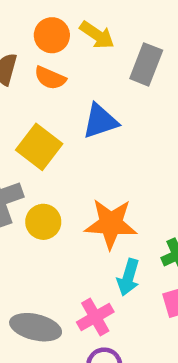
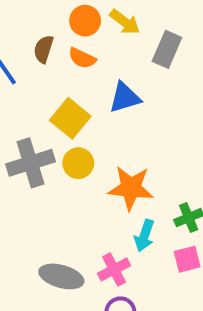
yellow circle: (43, 222) -> (78, 163), moved

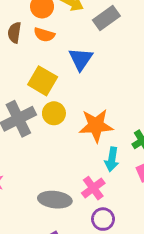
gray rectangle: (167, 49) -> (106, 18), turned 40
blue triangle: (125, 98) -> (81, 59), turned -30

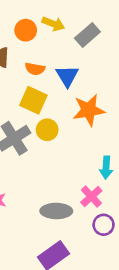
orange semicircle: (44, 35) -> (35, 69), moved
orange star: (96, 126) -> (89, 110), moved

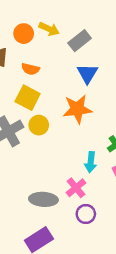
blue triangle: (67, 76) -> (87, 73), moved

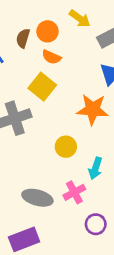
orange circle: (24, 34) -> (47, 31), moved
yellow circle: (39, 125) -> (66, 147), moved
purple circle: (86, 214) -> (96, 224), moved

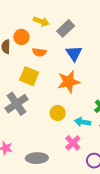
orange semicircle: (51, 57) -> (39, 52), moved
cyan arrow: (95, 168) -> (82, 122), turned 98
gray ellipse: (37, 198) -> (37, 158), moved

